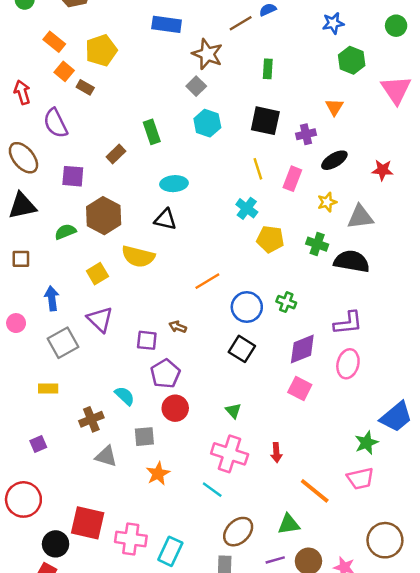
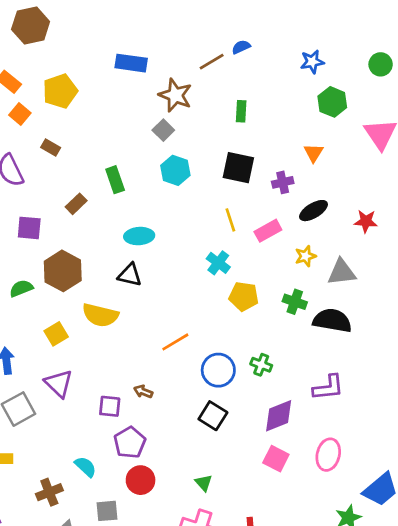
brown rectangle: (85, 87) -> (51, 148), moved
pink rectangle: (292, 179) -> (268, 231), turned 40
pink ellipse: (348, 364) -> (328, 455), moved

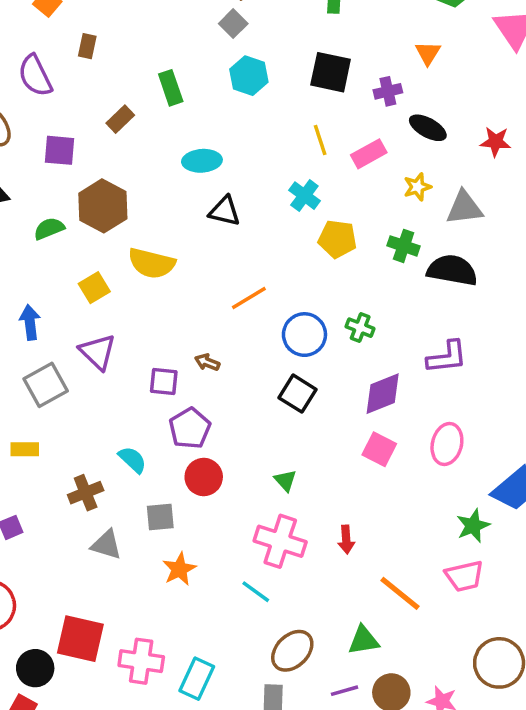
brown rectangle: (51, 148) -> (87, 46), turned 72
black ellipse: (313, 211) -> (428, 128), turned 60
black triangle: (130, 275) -> (225, 211), moved

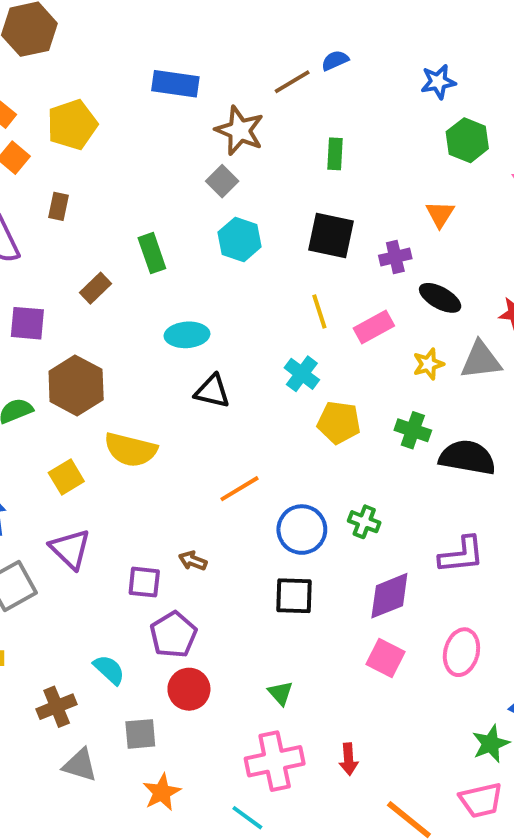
gray triangle: (464, 208) -> (481, 360), moved
black square: (298, 394) -> (294, 596), turned -30
pink cross: (280, 541) -> (275, 761), turned -30

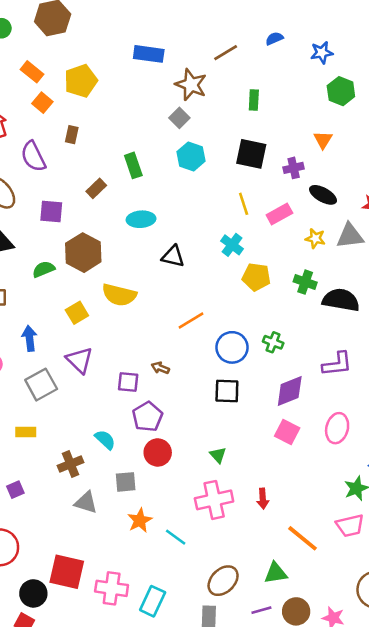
blue semicircle: (335, 60) -> (274, 38), moved
cyan ellipse: (187, 335) -> (141, 219), moved
yellow star: (428, 364) -> (315, 238), turned 30
cyan line: (247, 818) -> (176, 537), moved

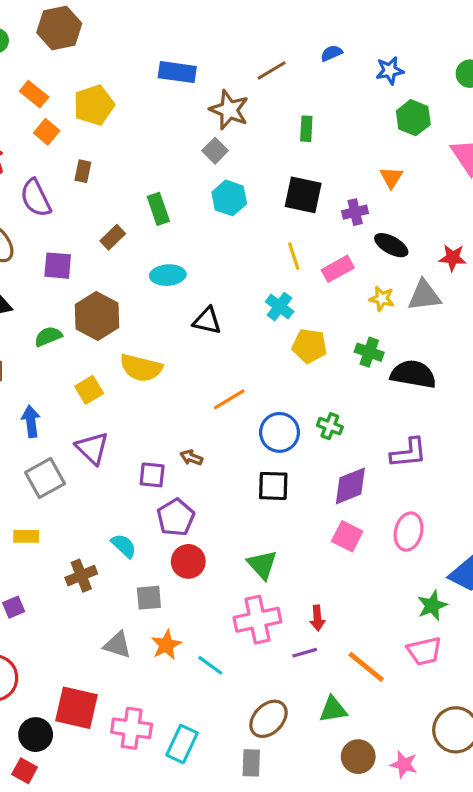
green triangle: (218, 455) -> (262, 565), size x1.5
gray triangle: (86, 502) -> (117, 645), moved
purple line: (261, 610) -> (305, 653), moved

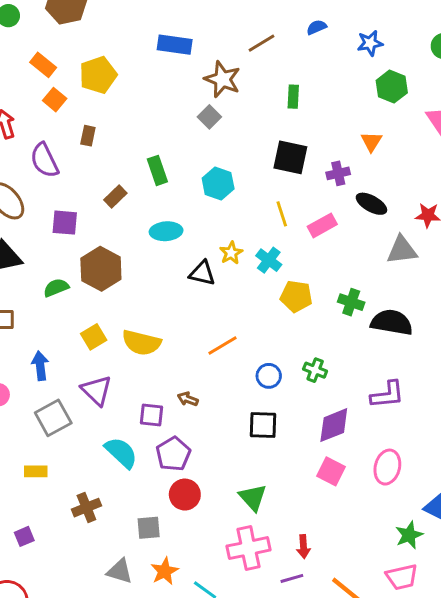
cyan hexagon: (229, 198) -> (218, 183), moved
yellow star: (382, 299) -> (231, 253), moved, turned 30
yellow semicircle: (141, 368) -> (141, 343), moved
blue circle: (280, 432) -> (269, 376), size x0.7
cyan semicircle: (124, 546) -> (121, 453), moved, size x1.4

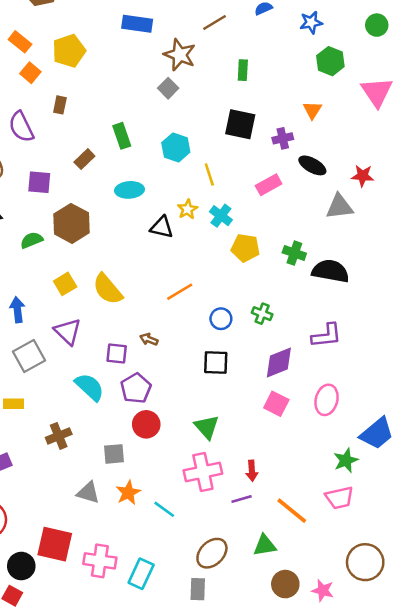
yellow line: (282, 214) -> (209, 174), moved
yellow semicircle: (141, 343) -> (108, 289), turned 36

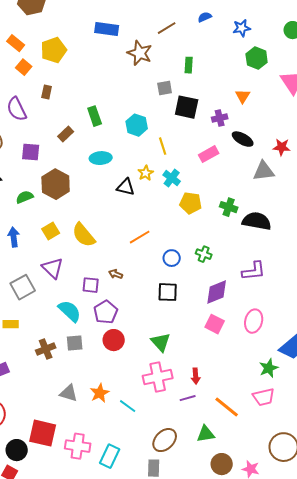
gray square: (168, 88) -> (165, 88), moved, turned 35
blue arrow: (17, 310) -> (14, 237), moved
gray square: (114, 454) -> (75, 343), moved

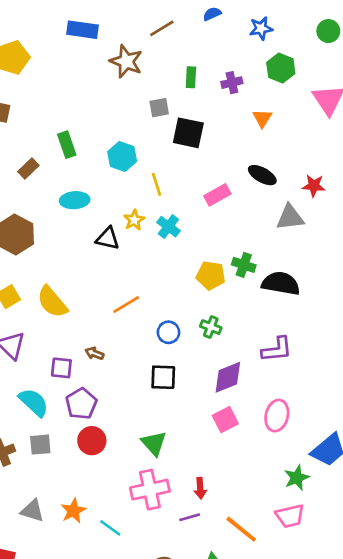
purple cross: (220, 118) -> (232, 83), moved
yellow pentagon: (191, 203) -> (211, 275), moved
pink square: (215, 324) -> (225, 420), turned 36

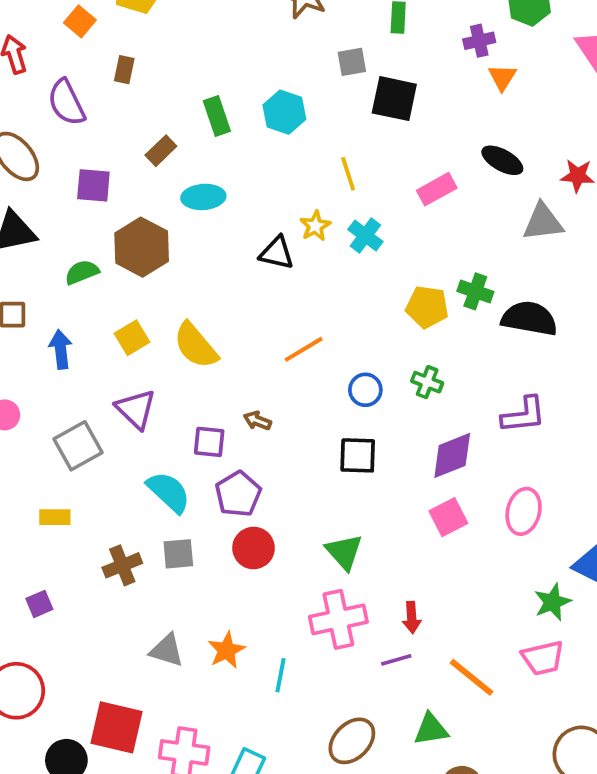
purple cross: (232, 83) -> (479, 41), moved
cyan hexagon: (122, 157) -> (284, 112), moved
cyan ellipse: (75, 200) -> (203, 197), moved
cyan line: (110, 528) -> (281, 675), turned 65

